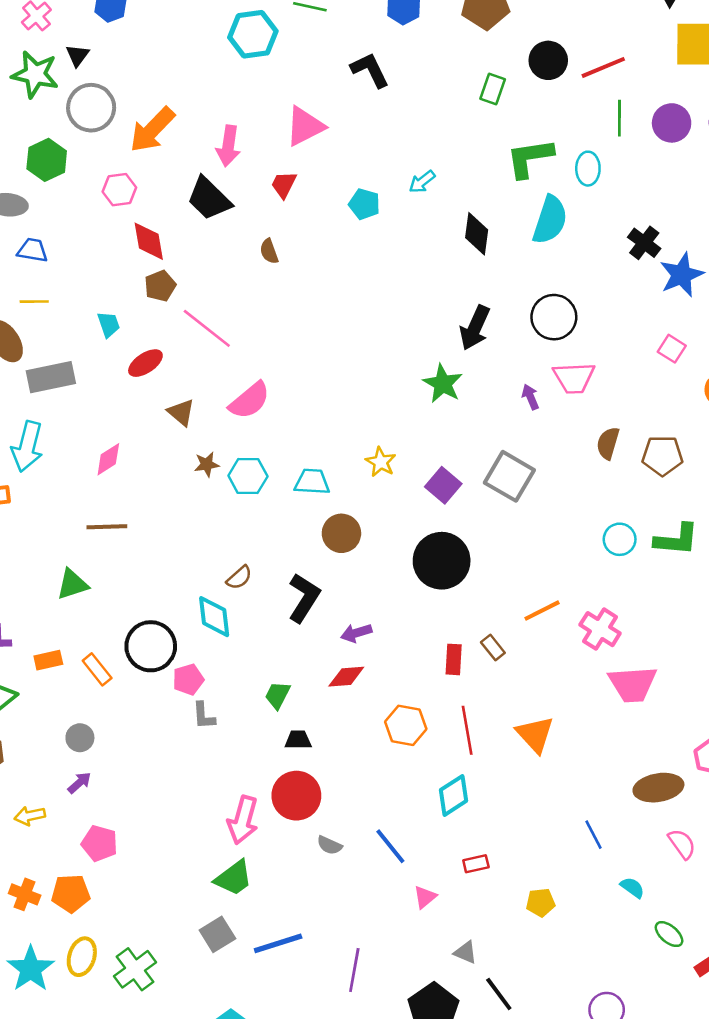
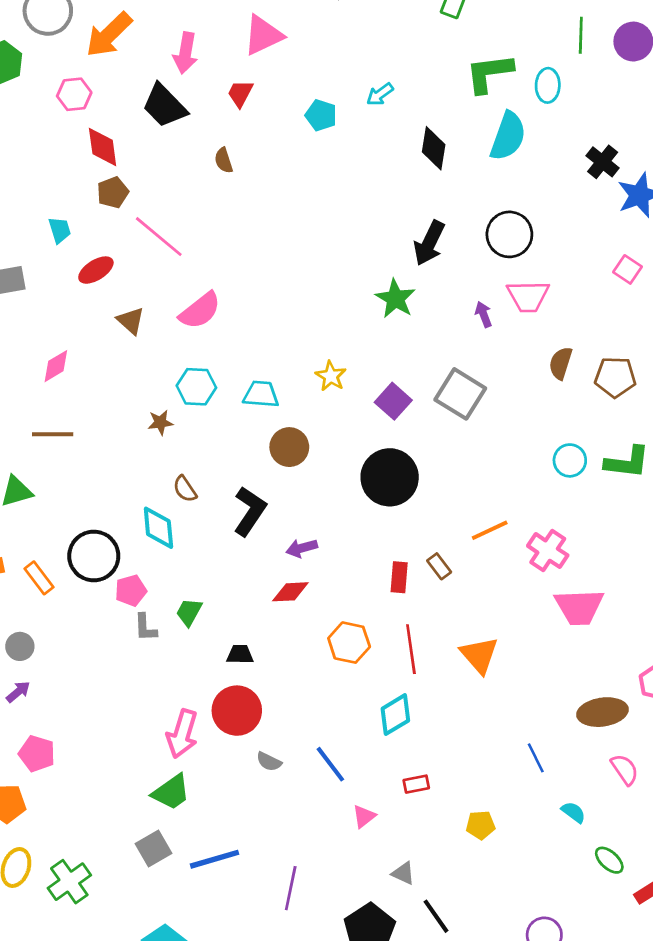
brown star: (207, 464) -> (160, 423), moved
brown semicircle: (239, 578) -> (185, 489), turned 96
green trapezoid: (278, 695) -> (189, 612), moved

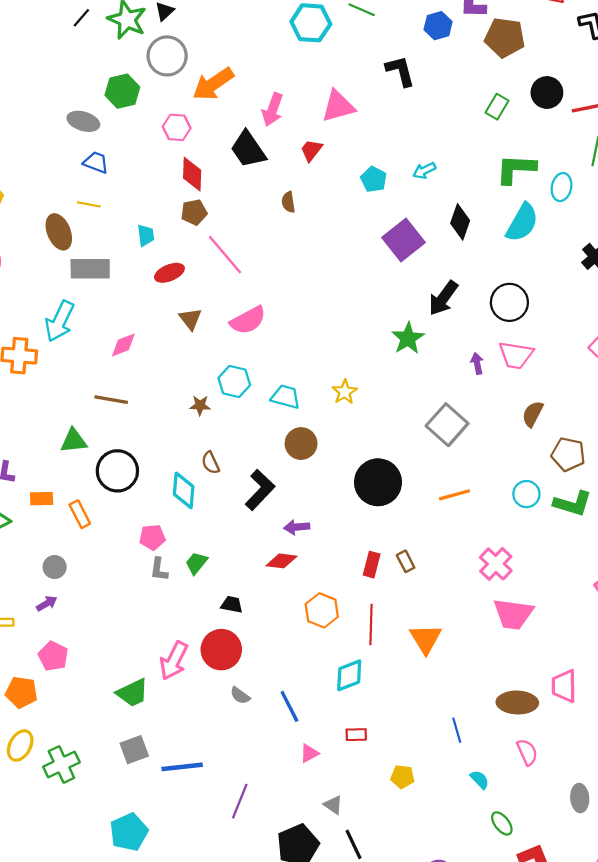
brown pentagon: (615, 377) -> (568, 454), moved
purple square: (393, 401) -> (403, 240), moved, size x1.4
orange line: (490, 530) -> (455, 495), moved
black circle: (94, 556) -> (117, 471), moved
green trapezoid: (171, 792) -> (132, 693), moved

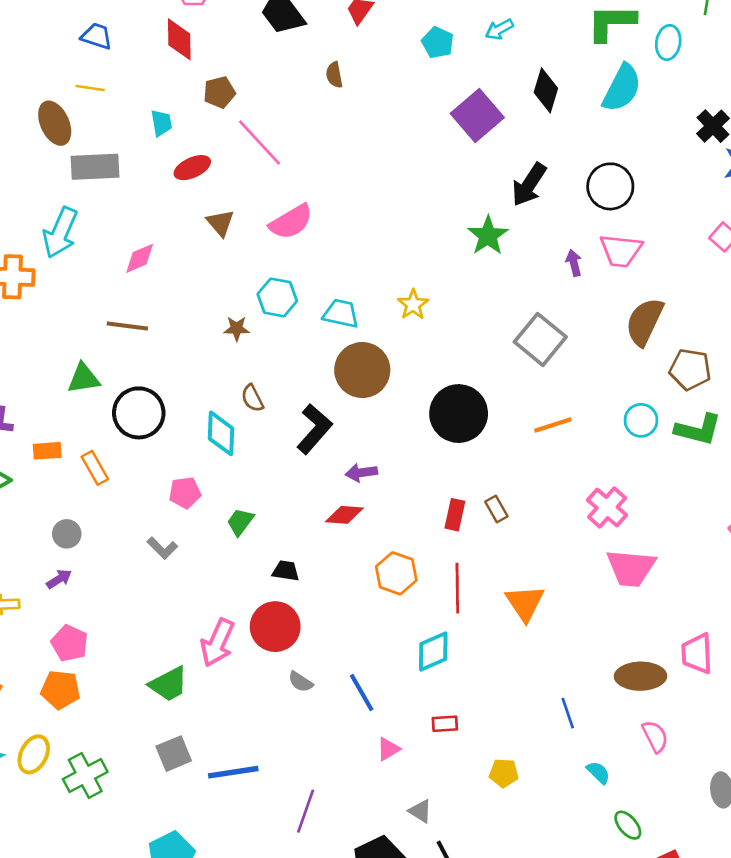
red diamond: (192, 174) -> (179, 39), moved
brown semicircle: (533, 414) -> (645, 322), size x1.5
brown circle: (301, 444) -> (362, 370), size x1.4
gray L-shape: (159, 569) -> (162, 548), moved, turned -50
orange pentagon: (21, 692) -> (61, 690), moved

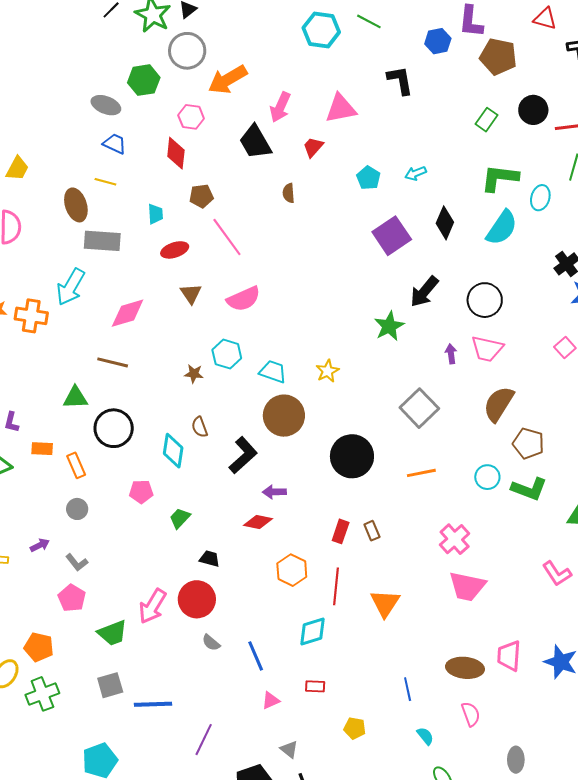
pink diamond: (140, 258) -> (128, 313), size x1.4
gray circle: (67, 534) -> (77, 509), moved
gray L-shape: (162, 548) -> (77, 562), moved
pink pentagon: (70, 643) -> (72, 598), moved
orange pentagon: (61, 690) -> (39, 647), moved

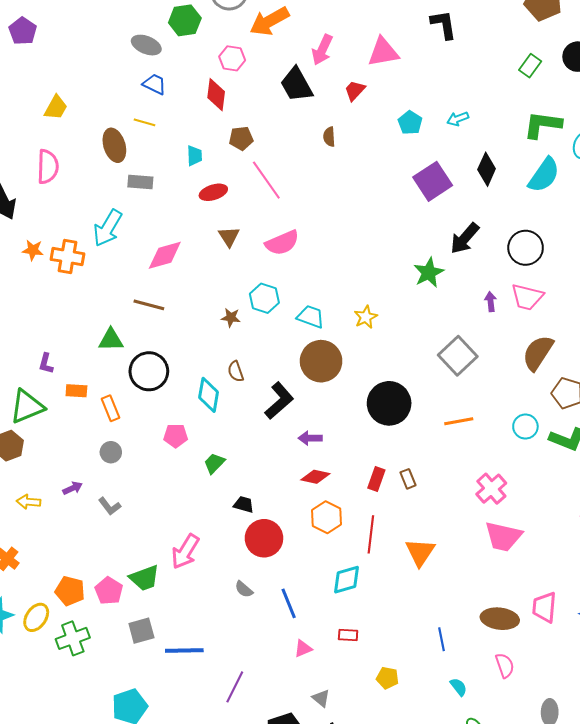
gray rectangle: (102, 241) -> (140, 182), size x0.7
red diamond: (258, 522) -> (315, 477), moved
pink pentagon: (72, 598) -> (109, 591), moved
red circle: (197, 599) -> (264, 538), moved

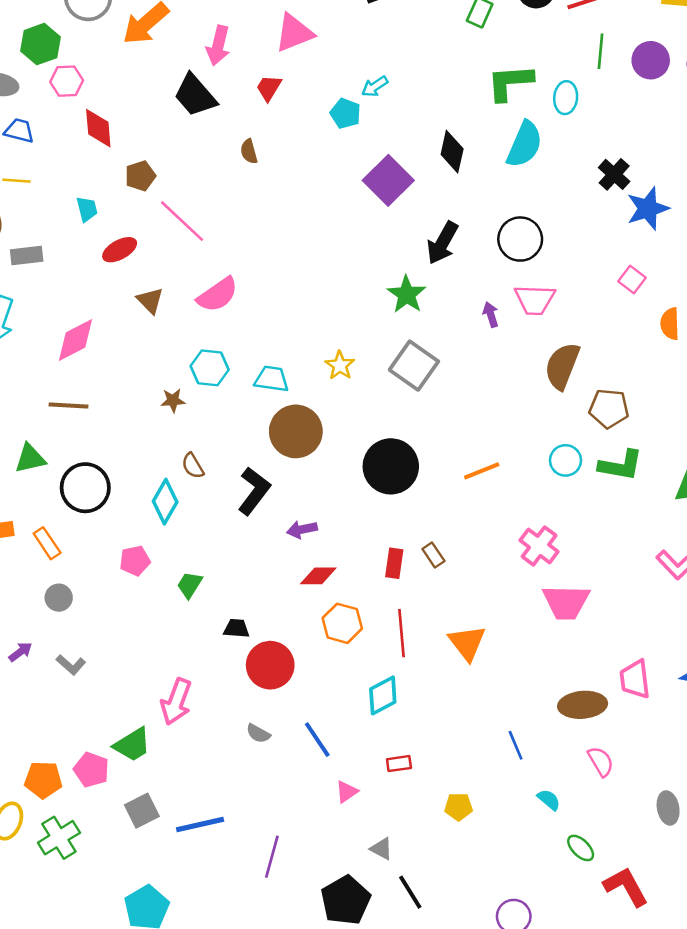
pink hexagon: (232, 58) -> (67, 81), moved
cyan arrow: (458, 119) -> (375, 86), moved
gray square: (458, 356) -> (414, 366), moved
cyan diamond: (209, 395) -> (165, 502), turned 32

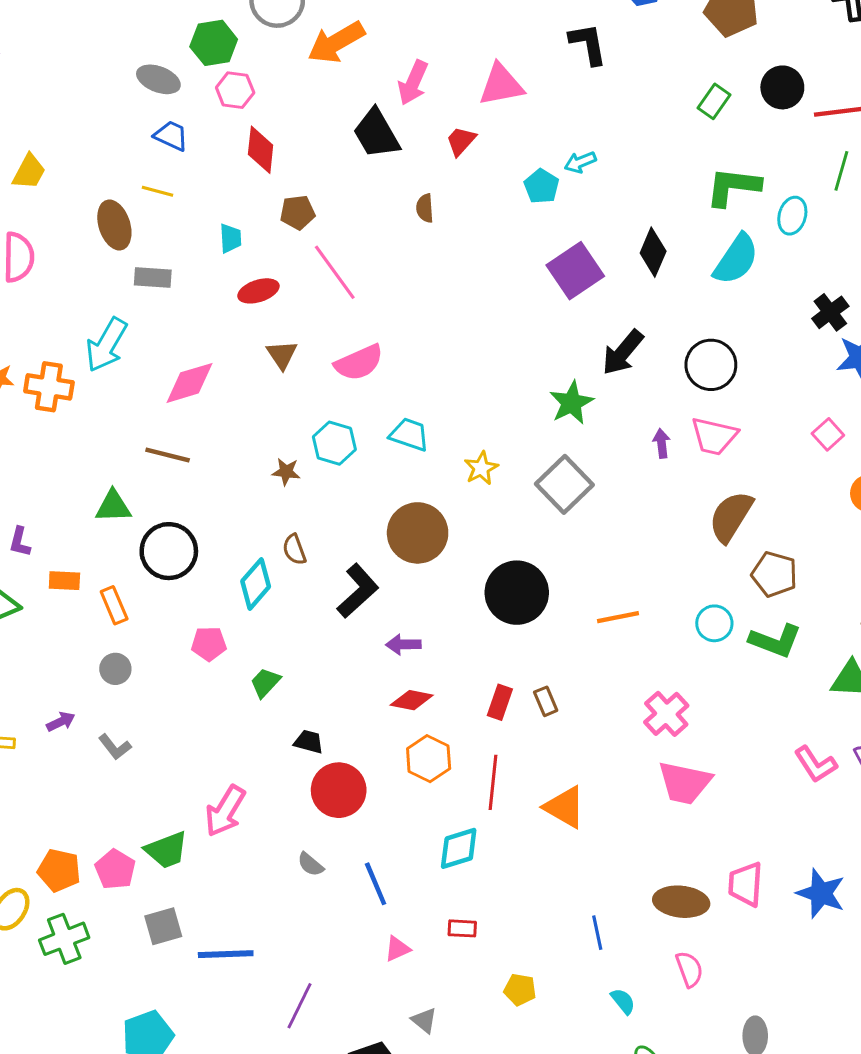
cyan trapezoid: (272, 379) -> (409, 434), moved
orange triangle: (467, 643) -> (565, 807), turned -33

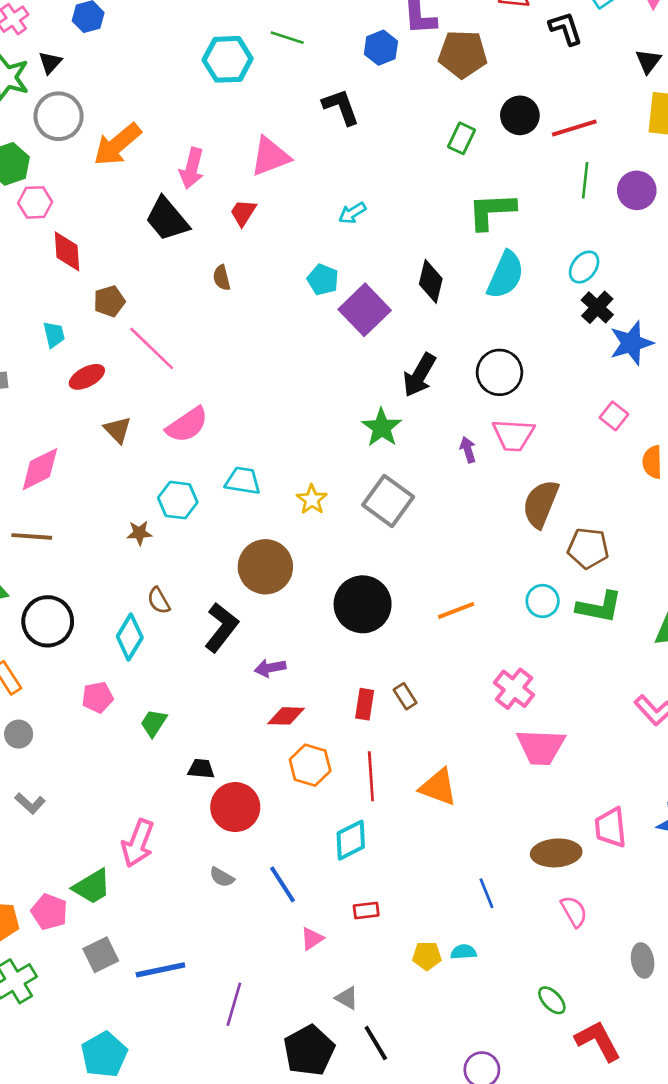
cyan pentagon: (541, 186) -> (323, 280), moved
cyan ellipse: (792, 216) -> (584, 267), moved, turned 32
cyan semicircle: (623, 1001) -> (464, 952), moved, turned -45

